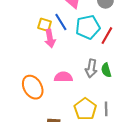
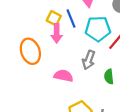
gray arrow: (91, 68) -> (89, 60), moved
orange ellipse: (33, 87) -> (30, 51), moved

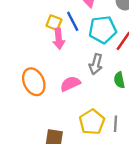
orange ellipse: (30, 51) -> (34, 82), moved
pink semicircle: (63, 76) -> (70, 84), turned -30

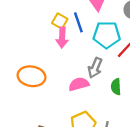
orange ellipse: (34, 82) -> (31, 76), turned -64
pink semicircle: (70, 84) -> (79, 84), moved

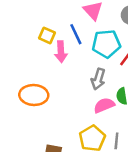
yellow square: (60, 21) -> (47, 35), moved
pink semicircle: (79, 84) -> (104, 105), moved

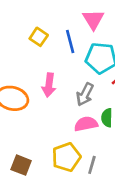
pink arrow: (61, 52) -> (49, 85), moved

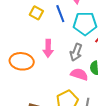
pink semicircle: (86, 124) -> (79, 74), turned 36

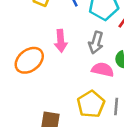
orange ellipse: (22, 61) -> (29, 60), turned -40

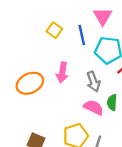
gray arrow: (96, 42) -> (93, 82), turned -48

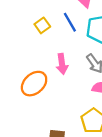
yellow square: (54, 30) -> (42, 25), turned 35

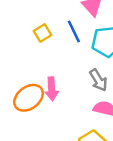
pink arrow: (62, 64) -> (52, 89), moved

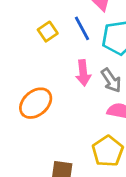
pink arrow: (52, 89) -> (83, 73), moved

